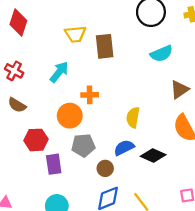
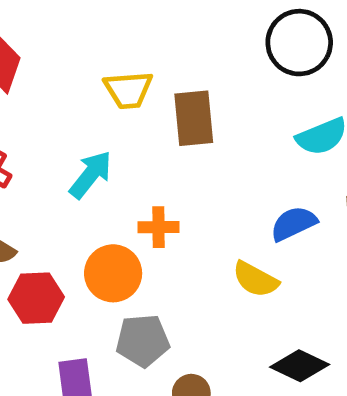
yellow semicircle: (133, 117) -> (255, 279), turned -72
red hexagon: (36, 140) -> (36, 298), moved
blue semicircle: (124, 148) -> (294, 224), moved

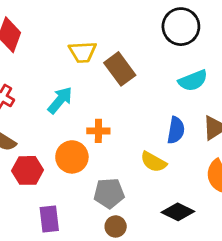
brown rectangle: (194, 118) -> (120, 69), turned -32
blue semicircle: (294, 224) -> (176, 130), turned 124
gray pentagon: (143, 341) -> (109, 193), moved

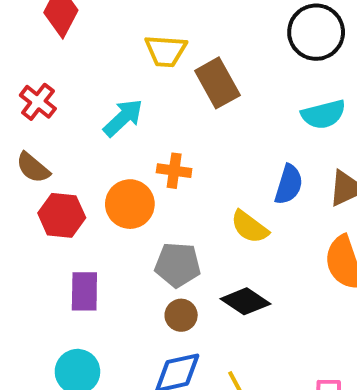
black diamond: (178, 212) -> (245, 301), moved

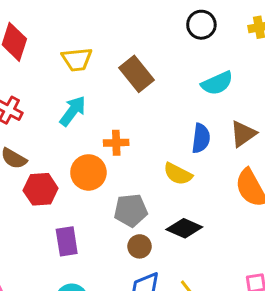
black circle: (316, 32) -> (201, 25), size x0.7
yellow trapezoid: (166, 51) -> (77, 59), moved

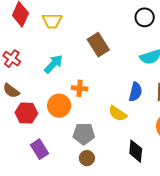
yellow trapezoid: (77, 59) -> (52, 21), moved
black diamond: (184, 228) -> (136, 151), moved, turned 65
purple rectangle: (67, 241) -> (39, 149), turned -30

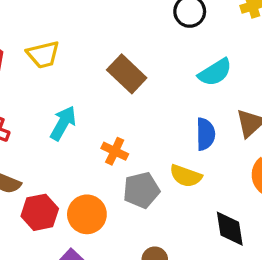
orange cross: (80, 88) -> (115, 151), turned 35
orange circle: (59, 106) -> (87, 214), moved
gray pentagon: (84, 134) -> (141, 190), moved

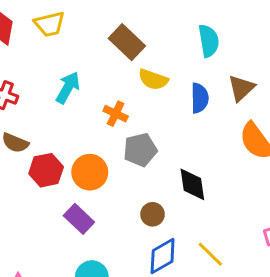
cyan semicircle: (215, 72) -> (209, 41), turned -68
yellow semicircle: (186, 176) -> (153, 80), moved
black diamond: (230, 229) -> (192, 184), moved

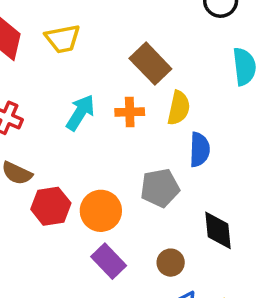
yellow semicircle: (153, 80) -> (179, 108), turned -100
blue semicircle: (200, 98) -> (200, 150), moved
orange cross: (116, 114) -> (130, 112), moved, turned -30
purple rectangle: (79, 219) -> (109, 261), moved

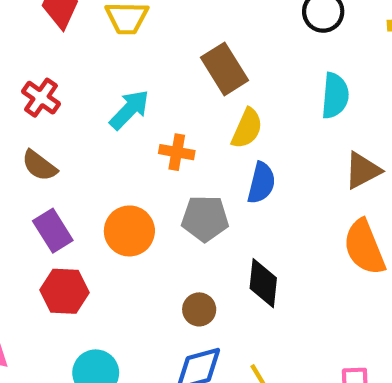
orange cross: (130, 112) -> (177, 152), moved
red hexagon: (51, 206) -> (65, 291), moved
purple rectangle: (109, 261) -> (53, 231), moved

